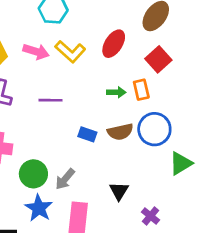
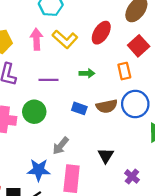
pink arrow: (36, 52) -> (36, 39), turned -110
green arrow: (116, 92) -> (87, 73), moved
green circle: (33, 174) -> (34, 112), moved
blue star: (39, 208) -> (39, 170), turned -30

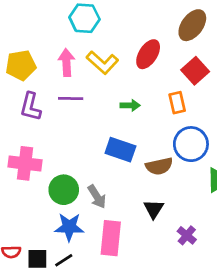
purple line: (49, 80) -> (71, 98), moved
brown semicircle: (107, 106) -> (159, 166), moved
blue rectangle: (79, 108) -> (120, 150), size x1.5
green circle: (34, 112) -> (64, 190), moved
gray arrow: (61, 146) -> (97, 197), turned -72

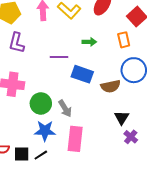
purple line: (71, 98) -> (59, 57), moved
black triangle: (154, 209) -> (122, 118), moved

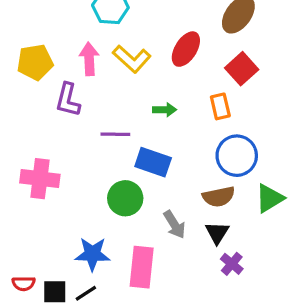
purple L-shape: (17, 43) -> (68, 100), moved
brown semicircle: (111, 86) -> (219, 197), moved
green circle: (41, 103) -> (125, 198), moved
gray arrow: (65, 109) -> (174, 224), moved

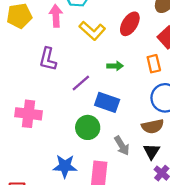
pink arrow: (89, 59) -> (56, 16), moved
yellow pentagon: (35, 62) -> (19, 16), moved
purple line: (115, 134) -> (81, 83), turned -42

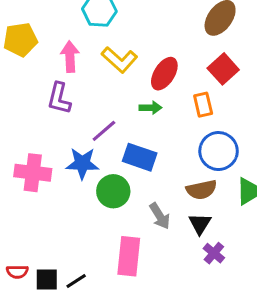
pink arrow: (56, 16) -> (70, 57), moved
red ellipse: (130, 24) -> (164, 74), moved
blue star: (65, 166) -> (82, 163), moved

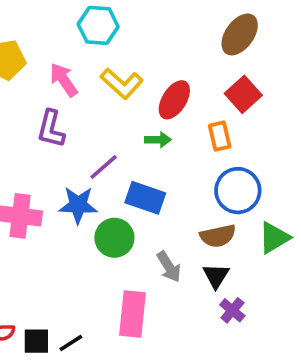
pink arrow: (70, 57) -> (64, 80), turned -32

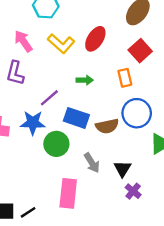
red ellipse: (174, 100) -> (95, 39), moved
brown semicircle: (218, 236) -> (107, 126), moved

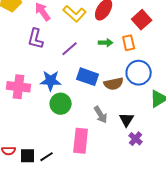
green arrow: (85, 80) -> (106, 43), moved
purple line: (49, 98) -> (70, 49), moved
green circle: (56, 144) -> (61, 104), moved

